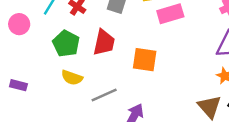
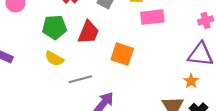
green pentagon: (66, 44) -> (54, 27), turned 30

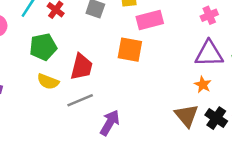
red trapezoid: (88, 32) -> (81, 67), moved
orange square: (122, 54) -> (130, 50), moved

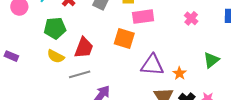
pink cross: (209, 15) -> (191, 18), turned -32
purple triangle: (209, 54) -> (152, 65), moved

